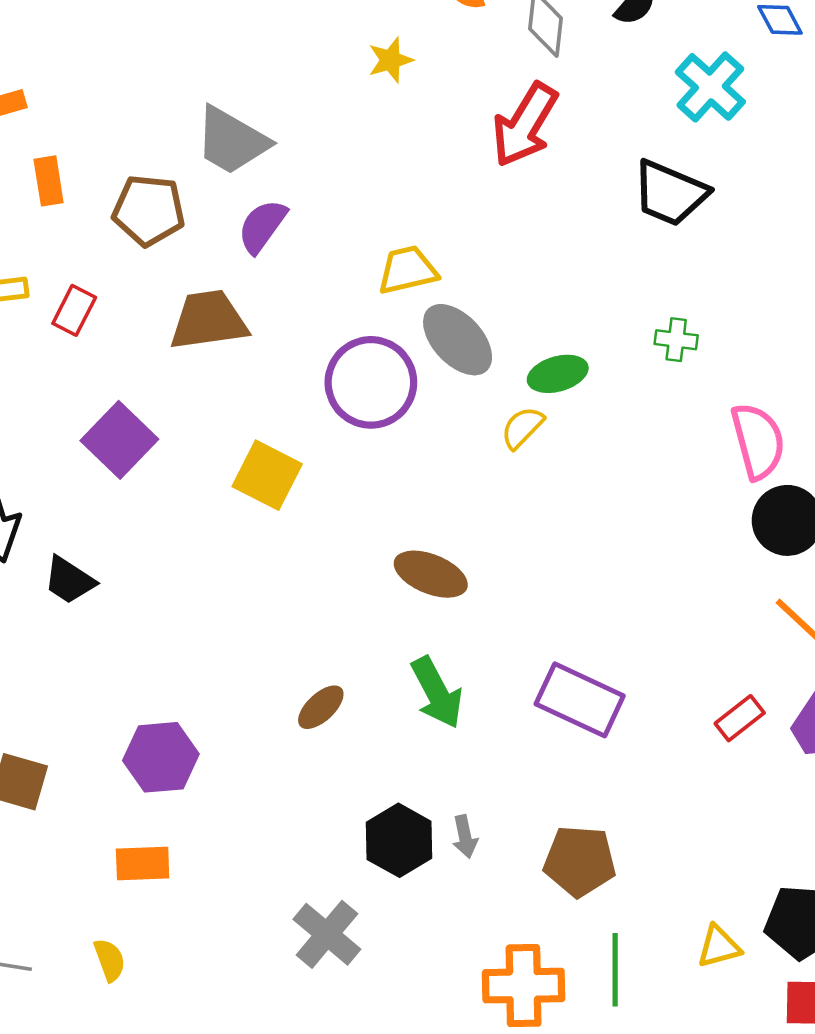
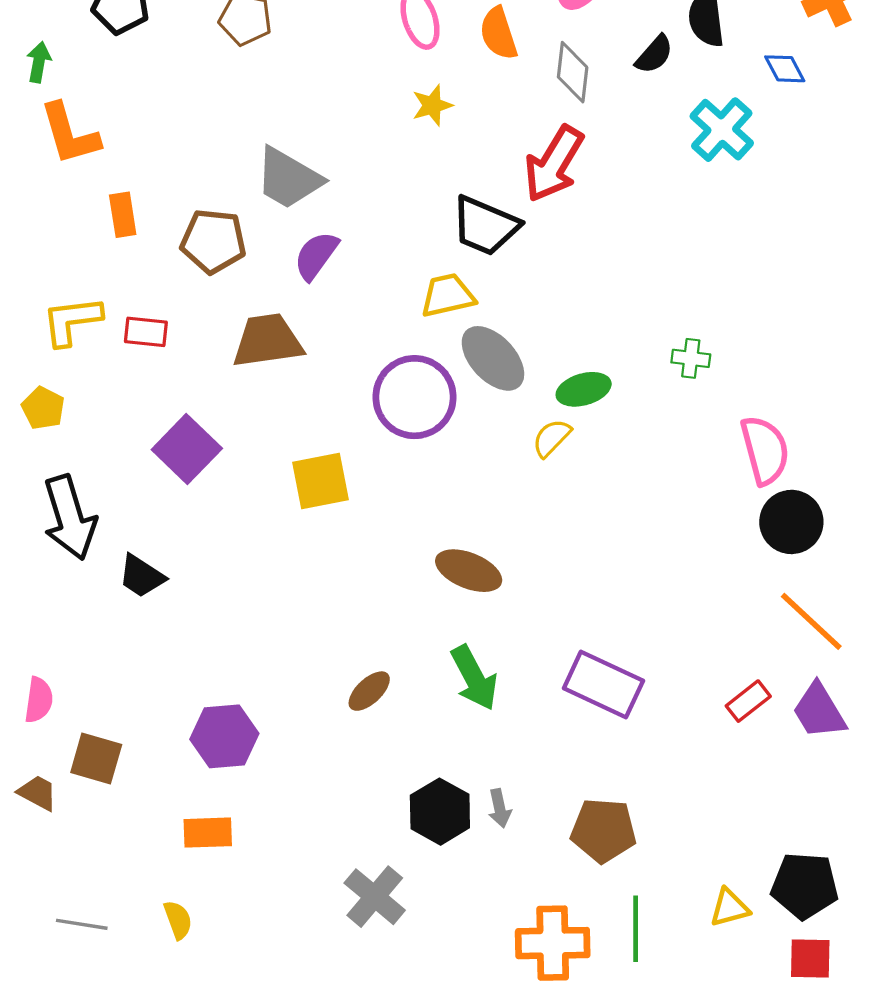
black trapezoid: (670, 193) -> (485, 226), moved
red rectangle: (74, 310) -> (146, 332), turned 69
yellow square: (267, 475) -> (321, 481), turned -38

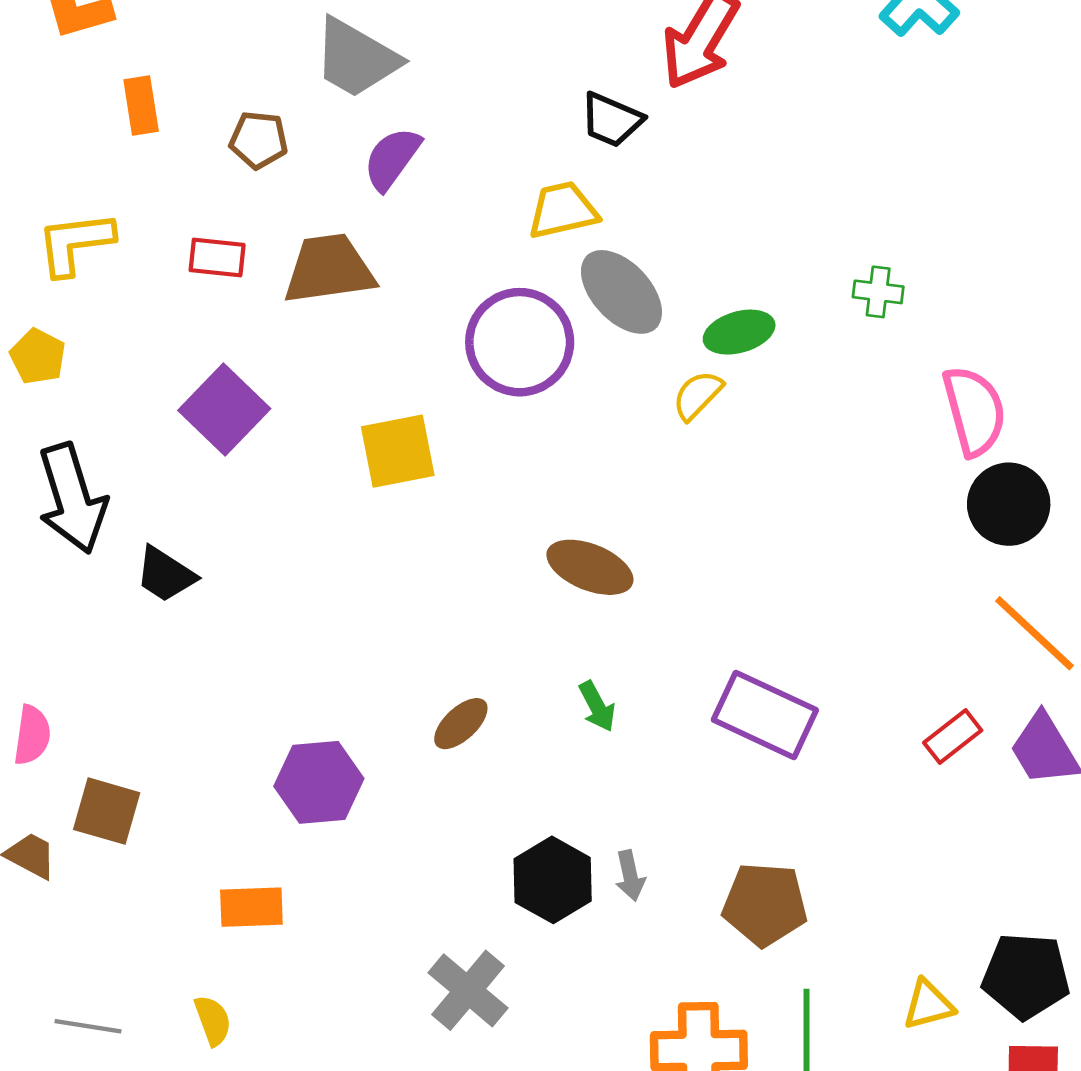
black trapezoid: (485, 226) -> (611, 120), size x0.7
brown pentagon: (213, 241) -> (259, 140), size x0.7
red rectangle: (146, 332) -> (217, 258), moved
green arrow: (474, 678) -> (597, 706), size x0.6
purple hexagon: (224, 736) -> (319, 782), moved

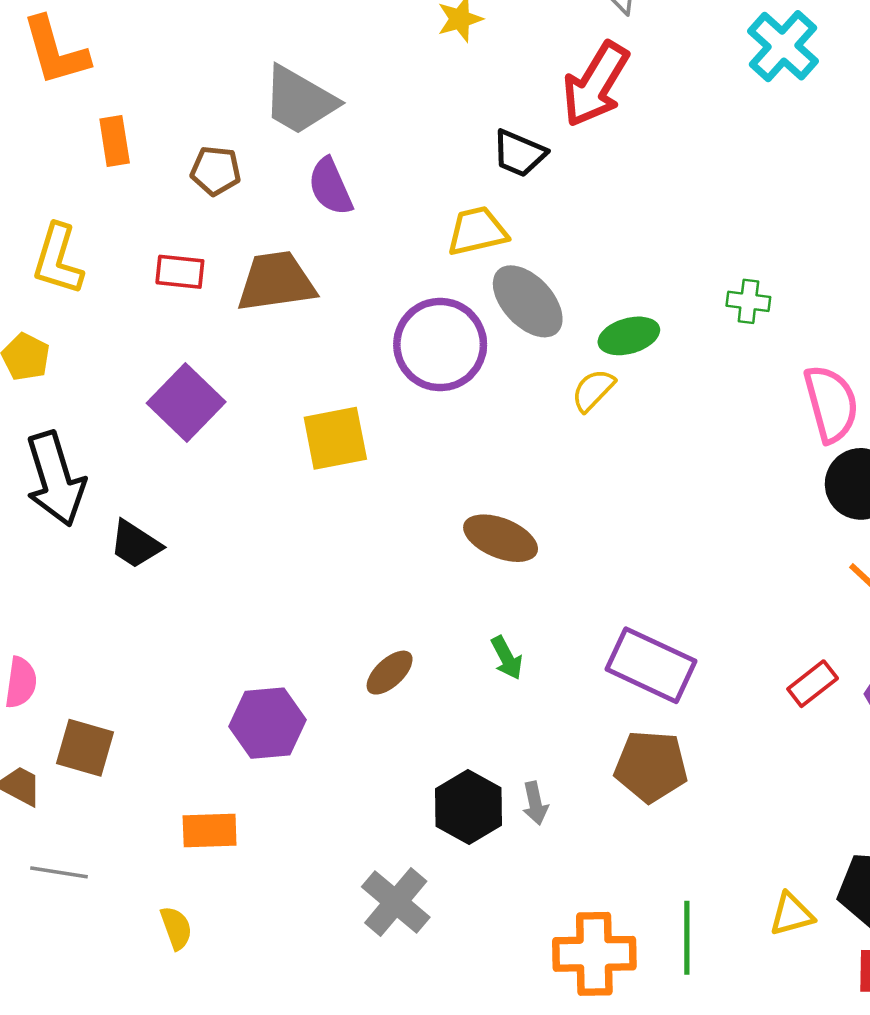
purple semicircle: (392, 159) -> (330, 187), turned -60
yellow L-shape: (75, 243) -> (58, 259), turned -66
brown pentagon: (765, 904) -> (651, 766), moved
gray line: (88, 1026) -> (59, 872), moved

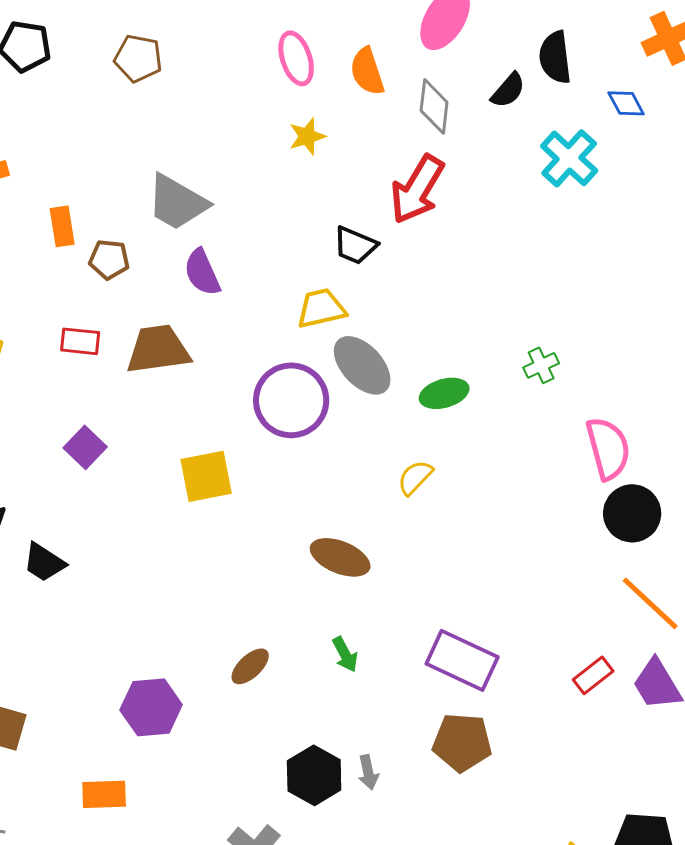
orange rectangle: (115, 141) -> (62, 226), moved
green cross: (748, 301) -> (541, 365), turned -32
yellow semicircle: (593, 390) -> (415, 477), moved
purple square: (186, 402) -> (85, 447), size x0.7

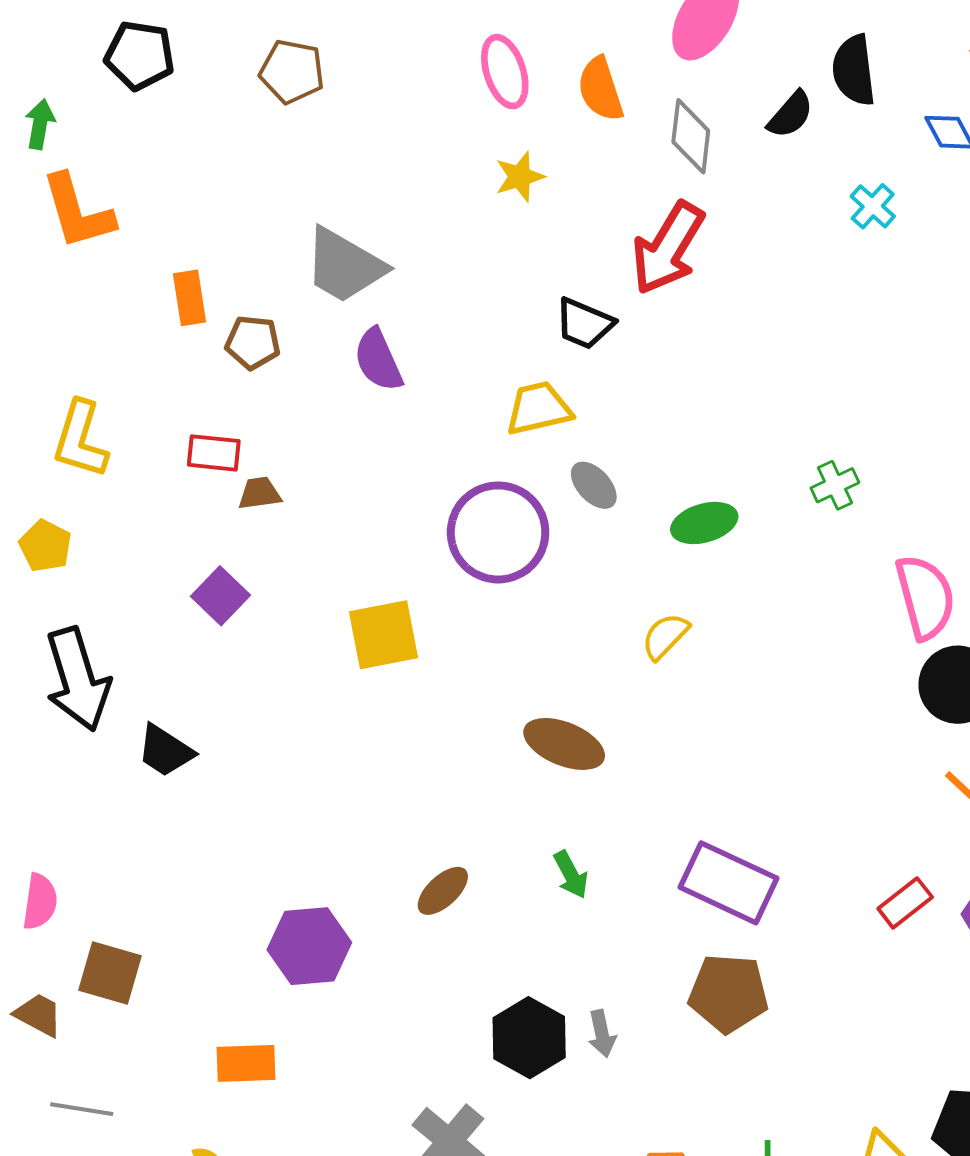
cyan cross: (569, 158) -> (873, 206), size x0.6
brown trapezoid: (158, 349) -> (260, 493), moved, size x0.5
gray ellipse: (362, 365) -> (594, 485), size x0.6

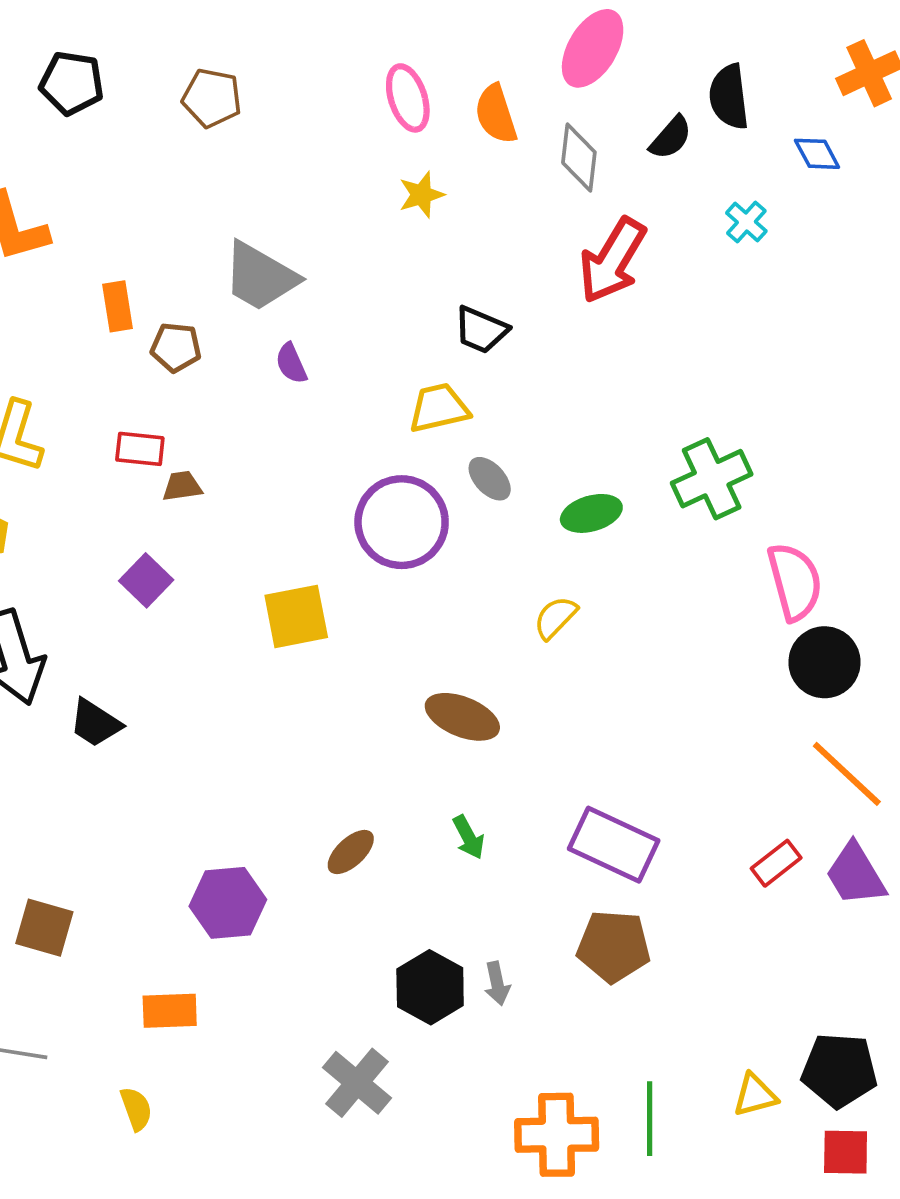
red arrow: (668, 248) -> (612, 260), moved
purple semicircle: (378, 360) -> (291, 363), size x0.7
green cross: (835, 485) -> (712, 479), size x1.8

